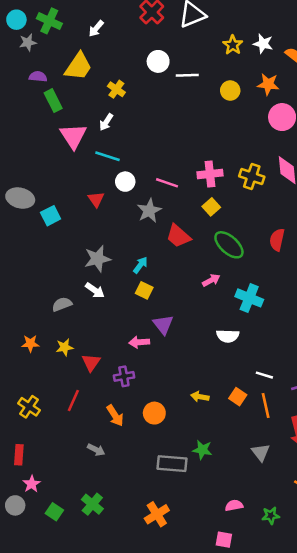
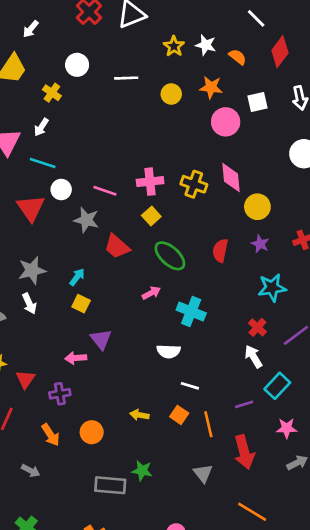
white circle: (158, 61) -> (77, 65), moved
red triangle: (96, 199) -> (31, 208), size x1.6
gray star: (149, 211) -> (86, 220), turned -30
white arrow: (95, 290) -> (29, 304), turned 30
white line: (264, 375) -> (190, 386), moved

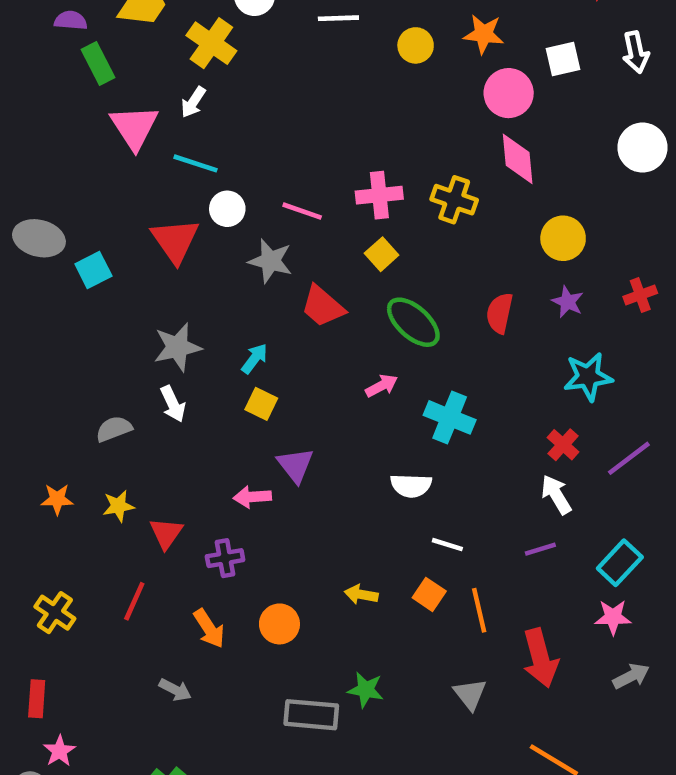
yellow cross: (52, 93) -> (211, 43), size x1.5
pink diamond: (231, 178) -> (518, 159), moved
cyan rectangle: (277, 386) -> (620, 563), moved
purple line: (244, 404) -> (540, 549), moved

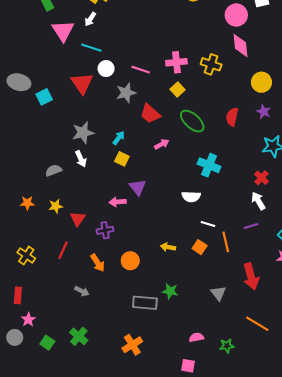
gray star: (270, 261) -> (126, 93), turned -30
pink arrow: (382, 386) -> (162, 144), moved
orange line: (479, 610) -> (226, 242), moved

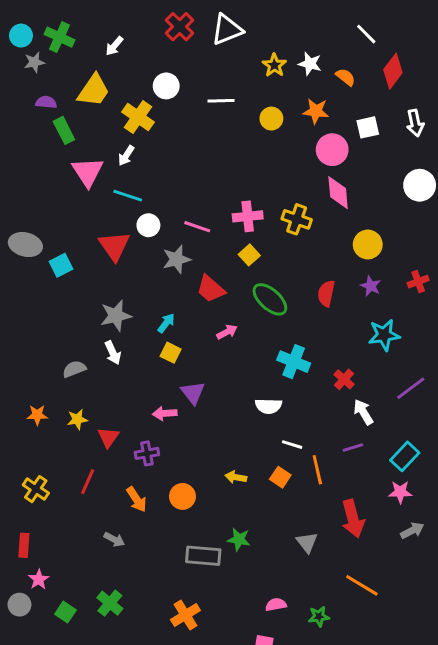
red cross: (261, 178) -> (344, 379), moved

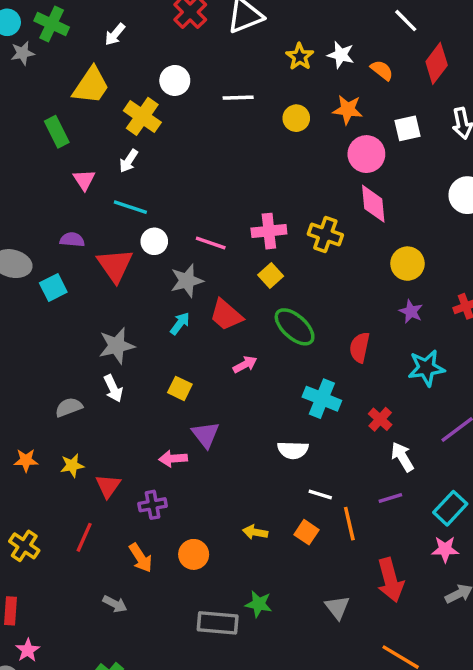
purple semicircle: (46, 102) -> (72, 240), moved
pink triangle: (88, 172) -> (84, 180), size x0.6
red semicircle: (326, 293) -> (360, 347), moved
cyan arrow: (166, 323) -> (180, 323), moved

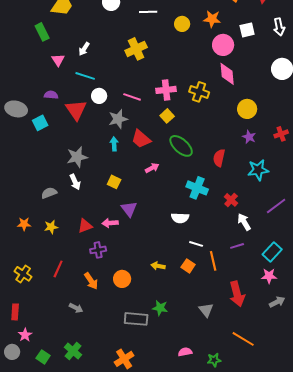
yellow cross: (142, 116) -> (136, 49), moved, turned 30
cyan arrow: (180, 323) -> (114, 144), turned -40
red triangle: (108, 486) -> (85, 226), moved, turned 35

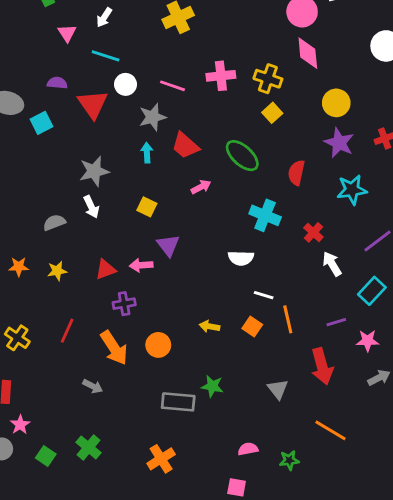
yellow square: (167, 116) -> (272, 113), moved
purple star: (249, 137) -> (339, 143), size x1.5
purple line: (237, 246) -> (336, 322), moved
cyan rectangle: (272, 252) -> (372, 291), moved
orange arrow: (91, 281) -> (114, 348), size x1.4

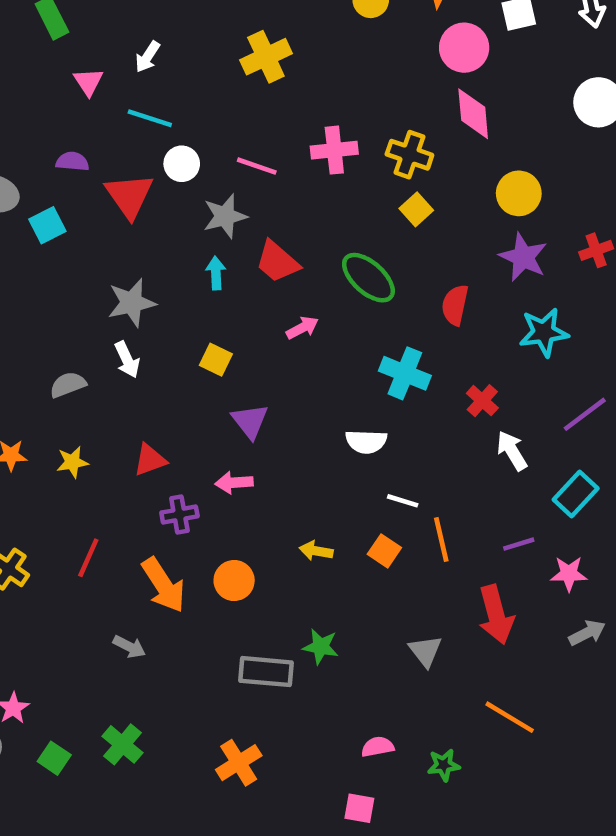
pink arrow: (141, 265) -> (234, 483), moved

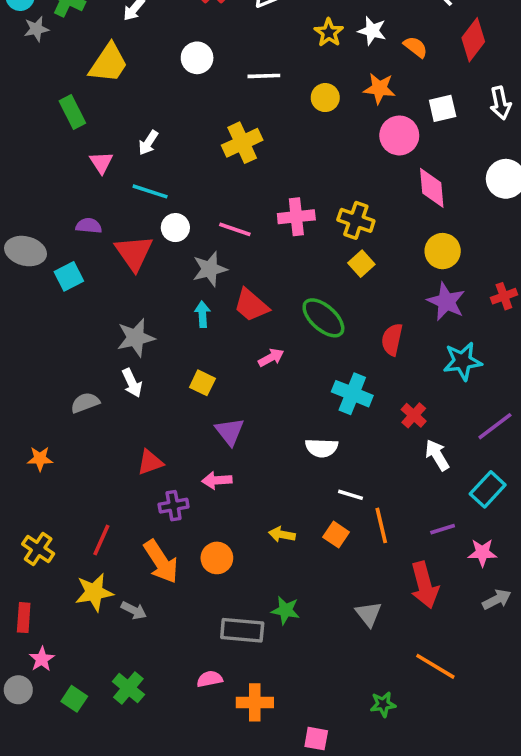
pink diamond: (473, 114) -> (432, 188), moved
yellow star: (72, 462) -> (94, 592), moved, size x1.5
pink semicircle: (378, 747) -> (210, 679), moved
orange cross: (239, 763) -> (255, 702), moved, turned 32

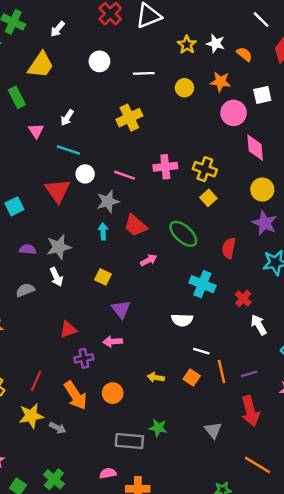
purple semicircle: (89, 226) -> (28, 249), moved
purple line: (443, 529) -> (249, 374), moved

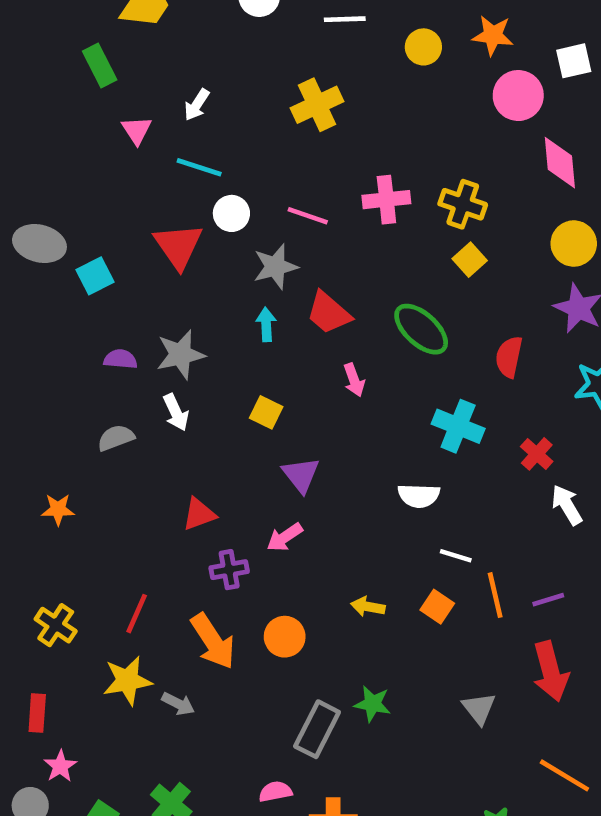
pink arrow: (149, 260) -> (354, 380), turned 98
pink arrow: (113, 342) -> (285, 537), turned -30
gray rectangle: (129, 441) -> (317, 729), turned -68

